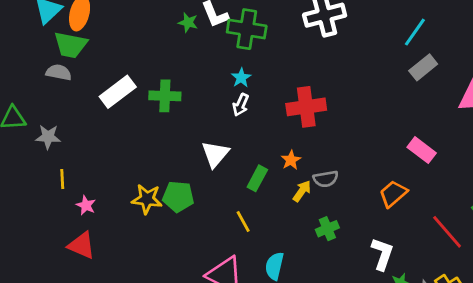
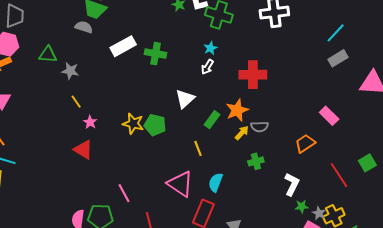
orange star: (291, 160) -> (237, 110), size x1.6
yellow line: (62, 179) -> (76, 102), turned -40

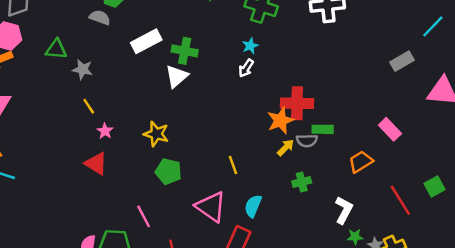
cyan line: (336, 33) -> (433, 26), moved
red cross: (253, 75) -> (297, 103), moved
white triangle: (185, 99) -> (177, 76), moved
green rectangle: (212, 120) -> (323, 129), moved, turned 54
green pentagon: (155, 125) -> (168, 171), moved

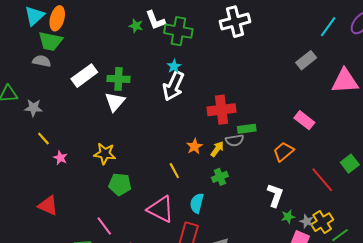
white arrow: (246, 68) -> (173, 86), size x1.8
orange star: (280, 120) -> (194, 146), moved, size x0.7
red triangle: (96, 164) -> (48, 206), moved
green cross: (302, 182) -> (220, 177), moved

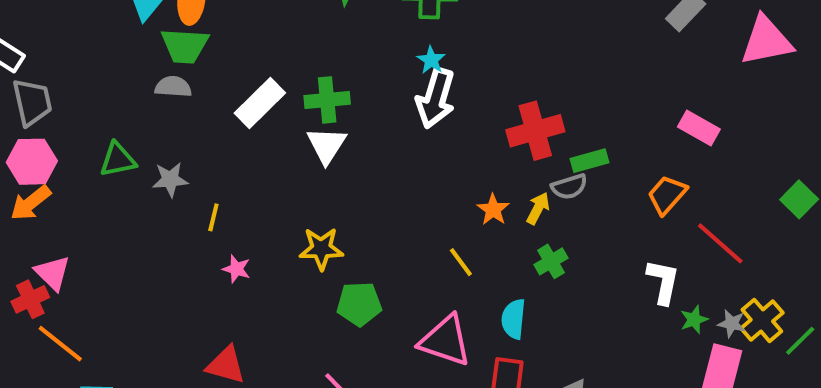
yellow line: (43, 139) -> (213, 217), moved, turned 64
red line: (322, 180) -> (720, 243), moved

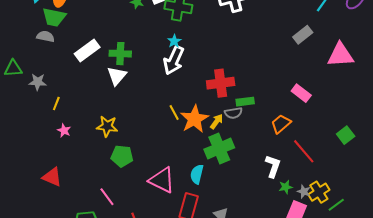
orange star: (493, 210) -> (194, 119), size x1.8
green cross: (551, 261) -> (219, 149), size x1.8
yellow line: (461, 262) -> (174, 113), moved

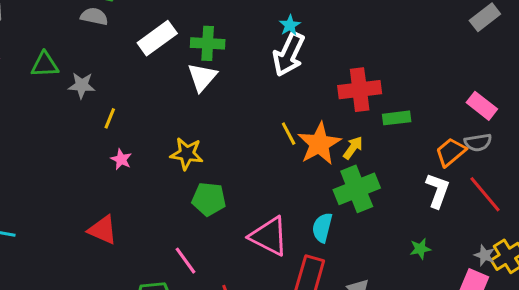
gray semicircle: (233, 113) -> (478, 142), moved
white L-shape: (273, 166) -> (438, 190), moved
green star: (286, 187) -> (420, 249), moved

